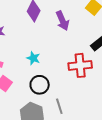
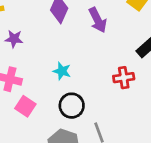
red cross: (80, 65) -> (124, 78), size x0.7

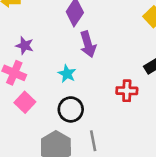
purple arrow: (98, 20) -> (88, 44), moved
purple star: (14, 39) -> (25, 46), moved

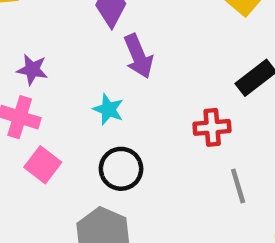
gray line: (93, 141) -> (238, 186), moved

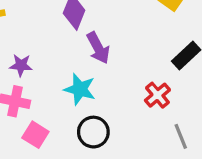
cyan star: (108, 109) -> (80, 89), size x1.4
red cross: (212, 127) -> (157, 95), turned -30

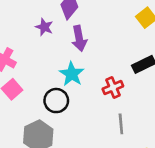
purple star: (21, 65) -> (44, 27), moved
cyan star: (80, 89) -> (72, 74), moved

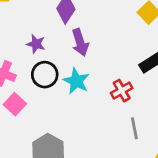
purple star: (44, 27) -> (36, 44), moved
black circle: (56, 101) -> (45, 75), moved

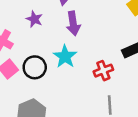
black circle: (45, 75) -> (35, 67), moved

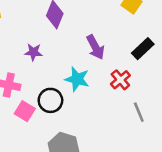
purple arrow: (73, 23) -> (95, 47), moved

